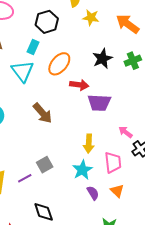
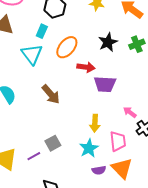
orange triangle: (117, 191) -> (122, 168), size x1.6
purple semicircle: (93, 193) -> (99, 170), turned 112

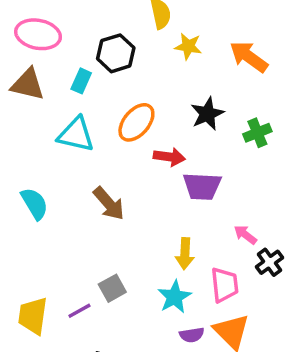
cyan rectangle: (42, 31) -> (81, 81), moved
green cross: (137, 44) -> (257, 133), moved
cyan triangle: (32, 54) -> (76, 134), turned -40

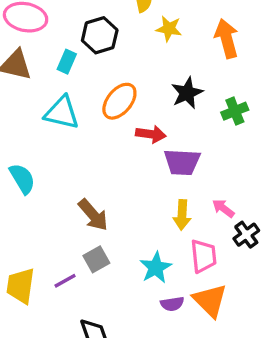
orange arrow: (249, 57) -> (227, 39), turned 39
brown arrow: (109, 204) -> (93, 215), moved
yellow arrow: (185, 254) -> (182, 215), moved

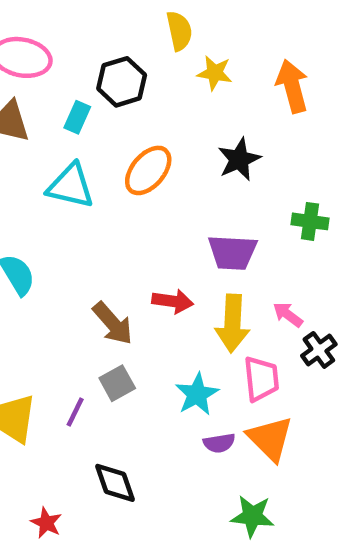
green cross: (235, 111) -> (310, 221), moved, turned 30
red arrow: (151, 134) -> (173, 301), moved
yellow arrow: (182, 215) -> (232, 323), size x1.4
purple line: (65, 281) -> (75, 412), turned -35

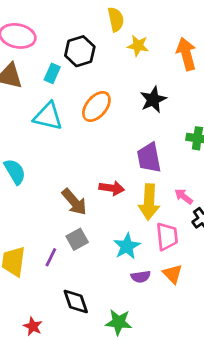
purple trapezoid: (232, 252) -> (149, 158), turned 76
orange triangle: (270, 439) -> (173, 274), size x0.7
green star: (252, 516) -> (119, 322), moved

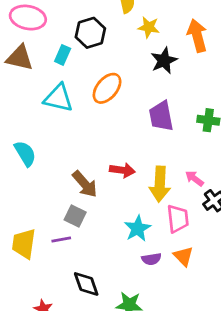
black star: (153, 100) -> (164, 61), moved
purple trapezoid: (149, 158) -> (161, 116), moved
gray square: (77, 239) -> (75, 216), moved, turned -35
purple line: (51, 257) -> (61, 240), turned 54

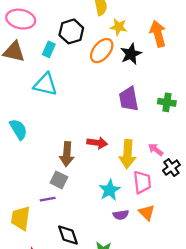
orange ellipse: (107, 88) -> (102, 51), moved
brown arrow: (85, 184) -> (67, 154), turned 45
yellow trapezoid: (24, 244) -> (21, 218), moved

